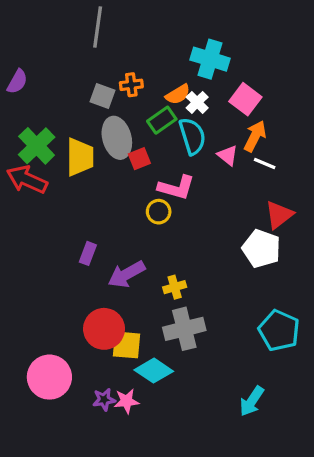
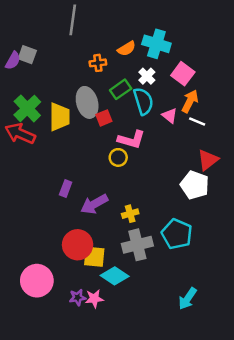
orange semicircle: (178, 94) -> (127, 49), moved
gray square: (102, 96) -> (27, 55), moved
cyan pentagon: (279, 330) -> (177, 234), moved

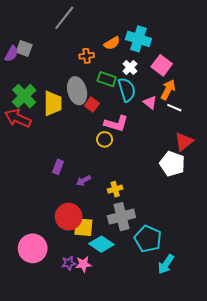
gray line: (73, 20) -> (64, 18), turned 30
green rectangle: (121, 89) -> (107, 79), turned 54
red square: (104, 118) -> (92, 104), turned -32
purple arrow: (94, 204) -> (83, 181), size x0.6
cyan pentagon: (177, 234) -> (148, 239), moved

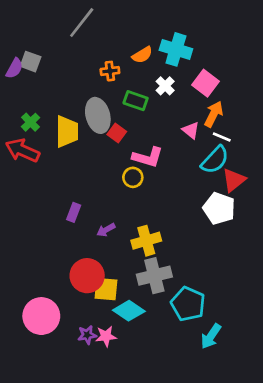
cyan semicircle: (127, 90) -> (215, 160), moved, turned 60
green cross: (24, 96) -> (31, 122), size x0.6
yellow cross: (115, 189) -> (146, 241), size x1.5

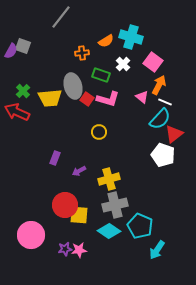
yellow trapezoid: (67, 132) -> (50, 98), turned 85
pink L-shape: (148, 157) -> (108, 99), moved
cyan diamond: (129, 311) -> (109, 231), moved

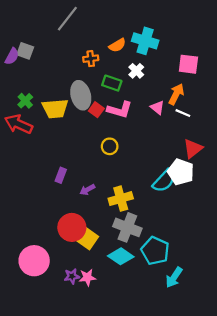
pink square: (153, 62) -> (188, 64), moved, turned -30
cyan semicircle: (160, 119) -> (164, 181), moved
gray cross: (115, 205) -> (127, 227), turned 35
yellow square: (79, 215) -> (87, 239), turned 30

